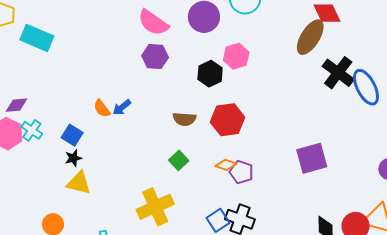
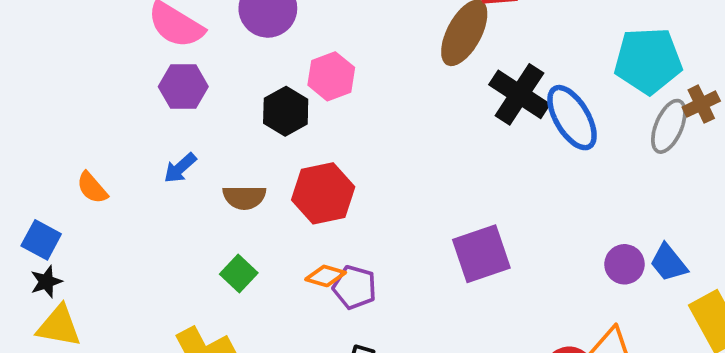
blue arrow: (122, 107) -> (180, 168), moved

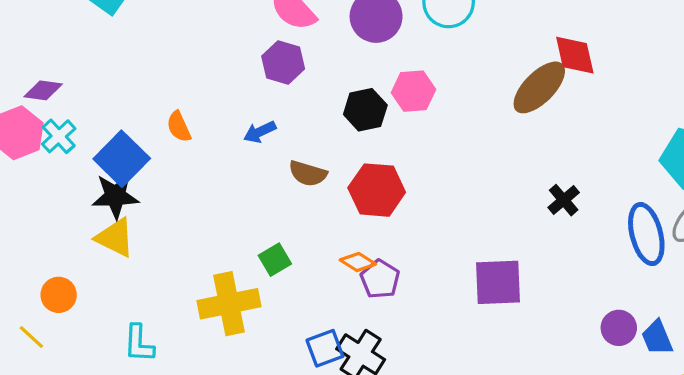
black cross: (519, 94) -> (564, 200), moved, size x0.6
blue ellipse: (572, 118) -> (646, 234), moved
blue square: (41, 240) -> (122, 159), size x1.5
green square: (239, 273) -> (275, 260), moved
black star: (46, 282) -> (115, 196), size x1.6

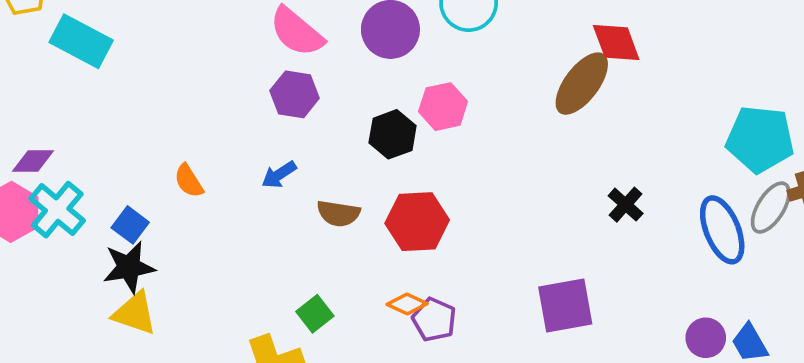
cyan cross: (59, 136) -> (57, 210), size x1.4
blue square: (122, 159) -> (130, 225), size x0.6

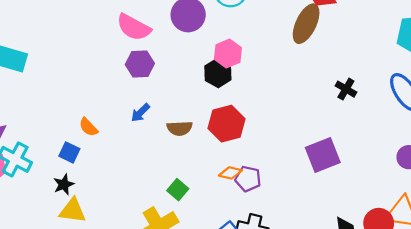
black hexagon: (393, 134) -> (218, 73), moved
blue square: (130, 225) -> (69, 152), moved
black star: (129, 267) -> (64, 184), size x0.7

